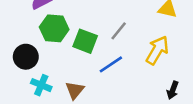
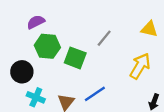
gray line: (119, 31) -> (104, 38), moved
blue line: (111, 64) -> (95, 94), moved

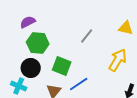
green square: (75, 58) -> (62, 66), moved
black circle: (22, 72) -> (31, 68), moved
cyan cross: (36, 97) -> (19, 86), moved

